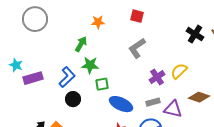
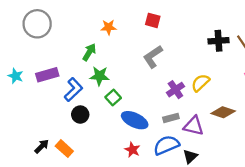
black cross: (195, 34) -> (219, 41), turned -36
purple rectangle: (33, 78) -> (47, 75), moved
green square: (102, 84) -> (113, 98), turned -32

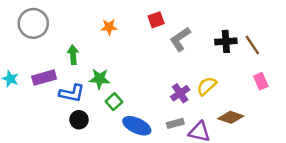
red square: (153, 20) -> (156, 20), turned -35
green arrow: (89, 52) -> (73, 55), moved, turned -36
gray L-shape: (153, 57) -> (180, 39), moved
blue L-shape: (73, 90) -> (72, 93), turned 55

